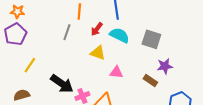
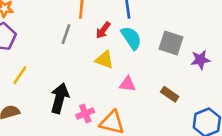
cyan semicircle: (119, 35) -> (131, 38), turned 30
purple star: (165, 66) -> (200, 60), moved
black arrow: (62, 84) -> (60, 98), turned -110

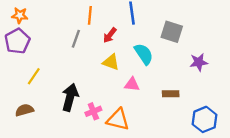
cyan semicircle: (131, 38) -> (144, 54), moved
gray square: (171, 43) -> (172, 32), moved
brown rectangle: (170, 94) -> (171, 94), turned -35

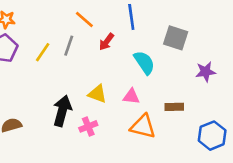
orange line: (90, 15) -> (84, 20), turned -54
yellow triangle: (111, 62) -> (97, 94), moved
yellow line: (34, 76) -> (43, 52), moved
orange triangle: (118, 119) -> (143, 126), moved

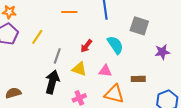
orange line: (84, 20) -> (69, 12), turned -42
red arrow: (107, 42) -> (86, 46), moved
gray line: (69, 46) -> (57, 56), moved
pink cross: (88, 126) -> (79, 98), moved

